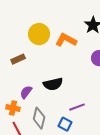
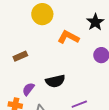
yellow circle: (39, 34) -> (42, 14), moved

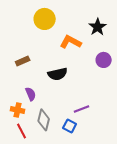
black semicircle: (55, 81) -> (58, 74), moved
purple semicircle: (28, 89) -> (31, 94), turned 120

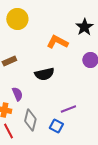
yellow circle: (45, 19) -> (17, 19), moved

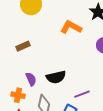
black semicircle: (44, 74) -> (56, 77), moved

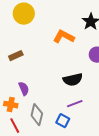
black semicircle: (56, 77) -> (73, 80), moved

